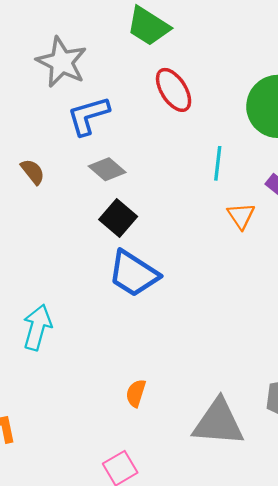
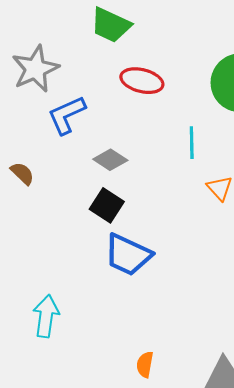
gray star: (62, 62) -> (35, 69), turned 30
red ellipse: (174, 90) -> (142, 81), turned -36
gray diamond: (107, 169) -> (110, 160), moved

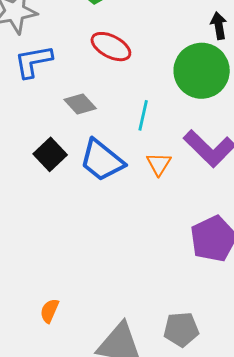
gray diamond: (110, 160) -> (80, 104), moved
blue trapezoid: (128, 255) -> (102, 160), moved

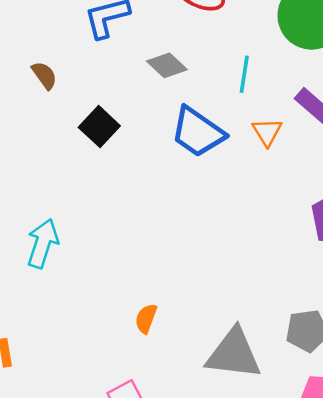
black square: (50, 154) -> (99, 127), moved

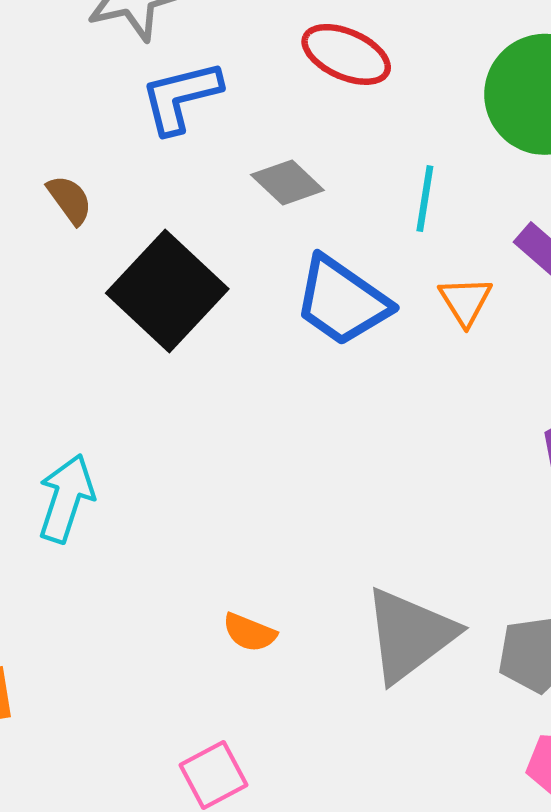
black square: (99, 127) -> (167, 291), size x1.6
orange semicircle: (146, 319) -> (249, 632), turned -88
gray triangle: (234, 354) -> (410, 635), moved, turned -44

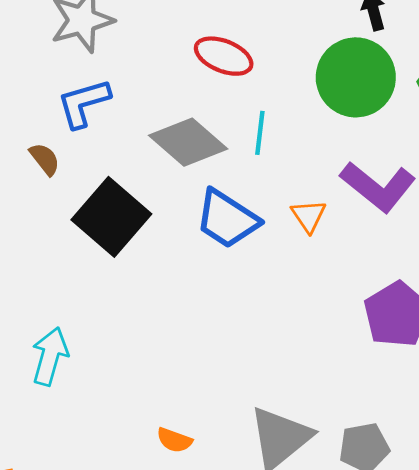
blue L-shape: (181, 97) -> (84, 103), moved
gray diamond: (287, 182) -> (188, 142), size x1.6
cyan line: (425, 199) -> (260, 133), moved

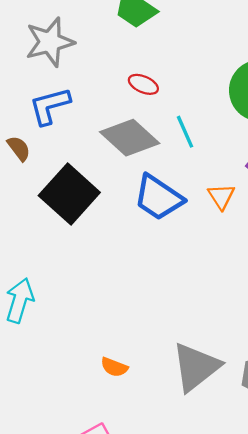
red ellipse: (224, 56) -> (143, 84), moved, size x0.7
cyan line: (260, 133) -> (185, 132), turned -32

